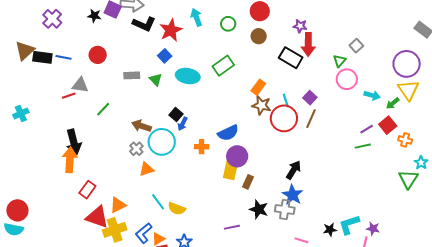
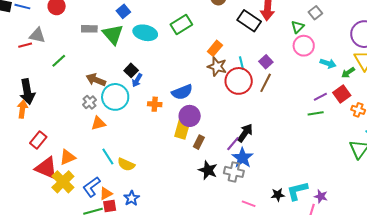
green triangle: (156, 80) -> (113, 34), size x1.6
orange arrow: (70, 160) -> (22, 109), size x0.7
purple line: (232, 227) -> (233, 144), moved, turned -42
yellow cross: (115, 230) -> (63, 182), turned -30

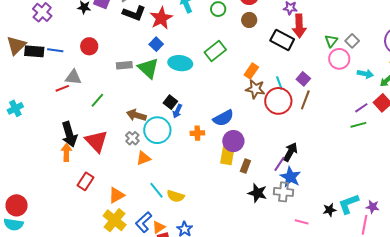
gray square: (315, 13) -> (352, 41), moved
red triangle: (46, 168) -> (96, 141), moved, turned 30

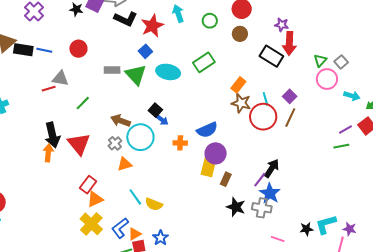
blue arrow: (177, 111) -> (162, 120), turned -80
red rectangle: (85, 181) -> (88, 185), moved

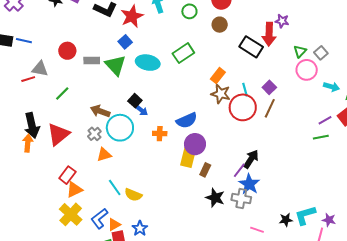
purple star: (282, 25) -> (282, 21), moved
red circle: (78, 49) -> (67, 51), moved
red triangle: (79, 144) -> (58, 134), turned 30

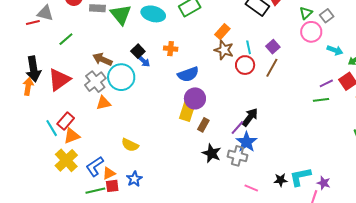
red circle: (243, 107) -> (245, 65), size x0.7
gray cross: (94, 134) -> (95, 82), size x1.5
orange cross: (160, 134) -> (171, 49), moved
cyan line: (115, 187) -> (52, 128), moved

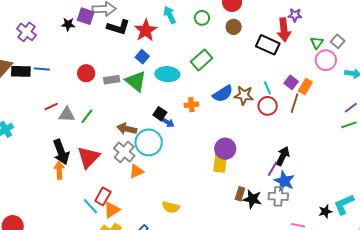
gray triangle: (45, 13) -> (67, 115), moved
orange rectangle: (222, 32) -> (305, 86), moved
blue semicircle: (188, 74) -> (223, 94), moved
brown rectangle: (203, 125) -> (240, 194), moved

